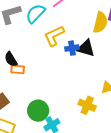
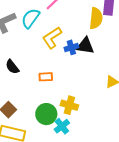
orange rectangle: (18, 69) -> (46, 77), moved
yellow cross: (87, 105) -> (69, 105), moved

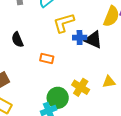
yellow cross: (69, 105) -> (81, 87), moved
green circle: (46, 114) -> (58, 98), moved

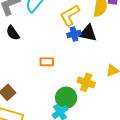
yellow L-shape: (64, 23) -> (70, 15), moved
black semicircle: (17, 40) -> (13, 33), moved

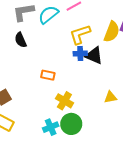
yellow cross: (86, 82) -> (64, 101), moved
green circle: (66, 98) -> (71, 124), moved

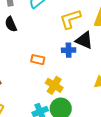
blue cross: (80, 54) -> (69, 50), moved

